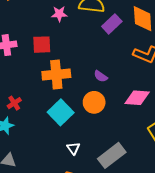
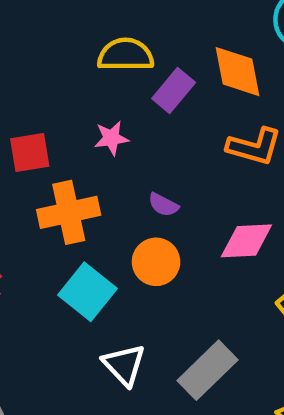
pink star: (59, 14) -> (111, 138), moved
white triangle: (73, 148) -> (124, 365), size x1.5

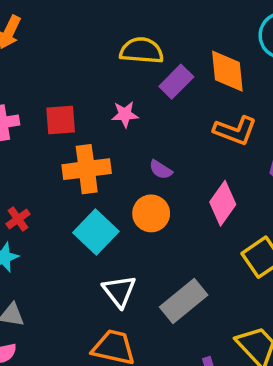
pink diamond: (246, 241) -> (223, 203), turned -57

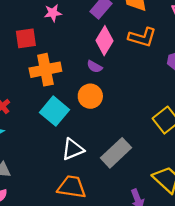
pink star: (125, 114) -> (53, 13), moved
pink diamond: (223, 203) -> (104, 41), moved
white triangle: (119, 291) -> (73, 149), turned 50

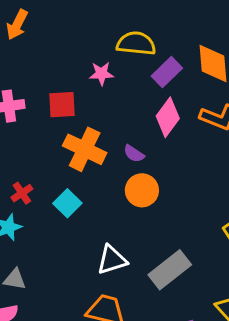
purple semicircle: (95, 67) -> (134, 154), moved
orange cross: (45, 70) -> (85, 149), turned 32
cyan square: (54, 111) -> (67, 203), moved, size x0.7

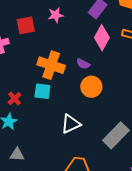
red square: (62, 105) -> (26, 25), moved
cyan square: (67, 203) -> (42, 91), moved, turned -30
white triangle: (112, 260) -> (71, 124), moved

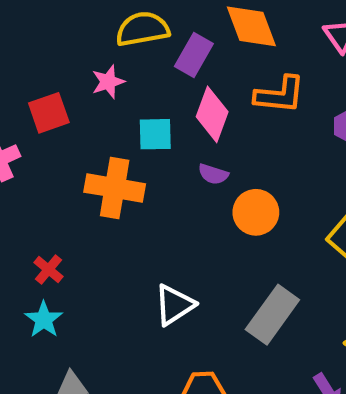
purple semicircle: (83, 64) -> (213, 174), moved
orange circle: (91, 87) -> (256, 212), moved
cyan square: (42, 91) -> (155, 134), moved

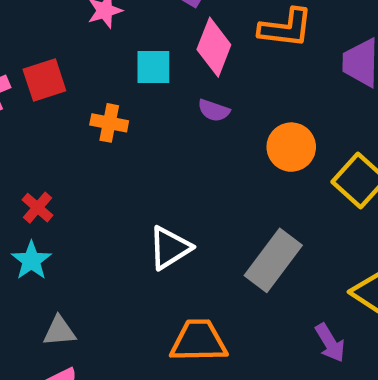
red square: (49, 113) -> (44, 80), moved
orange cross: (115, 188) -> (109, 123), size x0.6
orange circle: (256, 212) -> (291, 147), moved

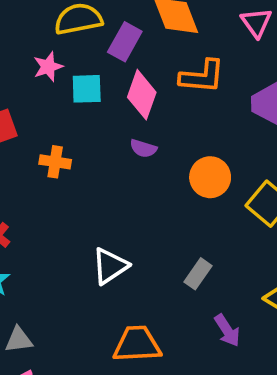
cyan square: (153, 67) -> (87, 89), moved
gray rectangle: (273, 260) -> (198, 274), size x0.6
purple arrow: (330, 343) -> (227, 330), moved

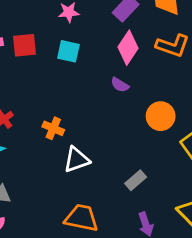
cyan square: (87, 89) -> (68, 51), moved
orange cross: (55, 162) -> (53, 128), moved

